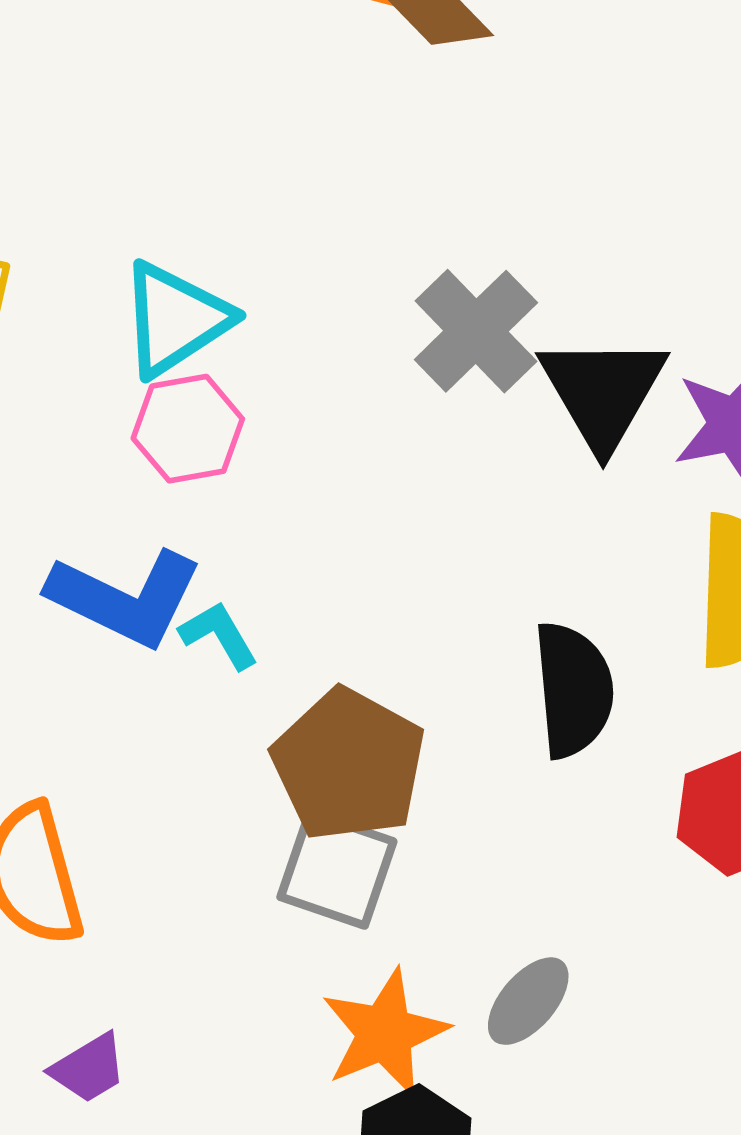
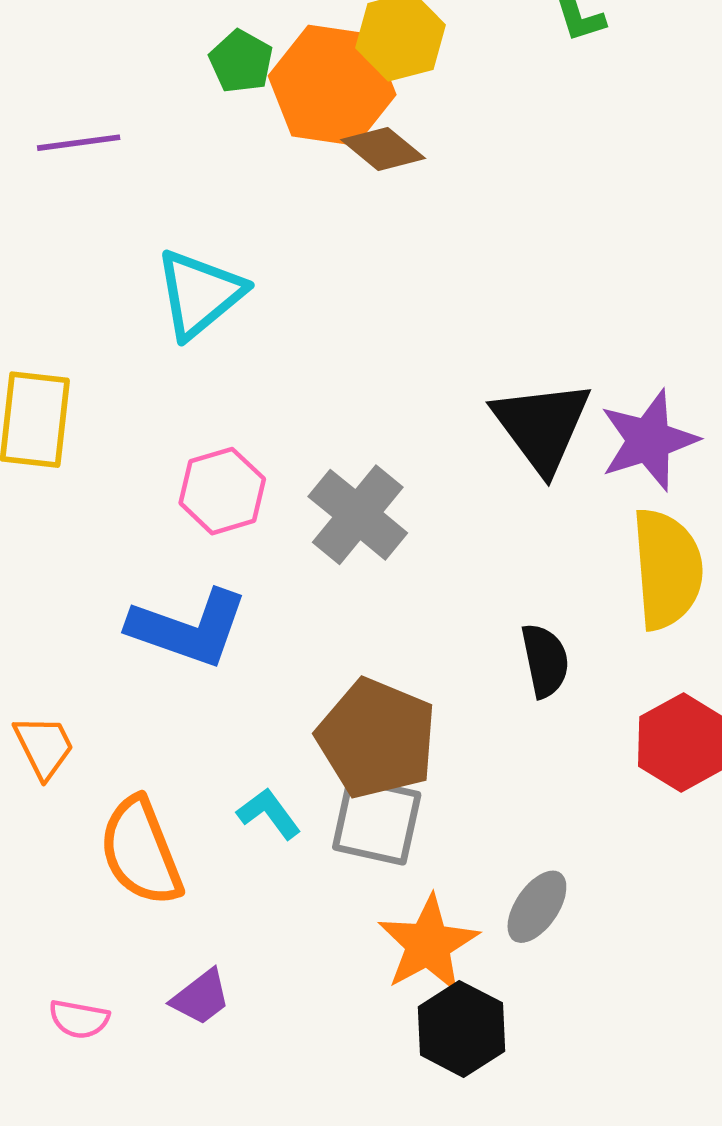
cyan triangle: (175, 319) -> (200, 294), moved
gray cross: (476, 331) -> (358, 515), moved
cyan L-shape: (219, 635) -> (269, 814), moved
black semicircle: (573, 690) -> (545, 661), size x0.7

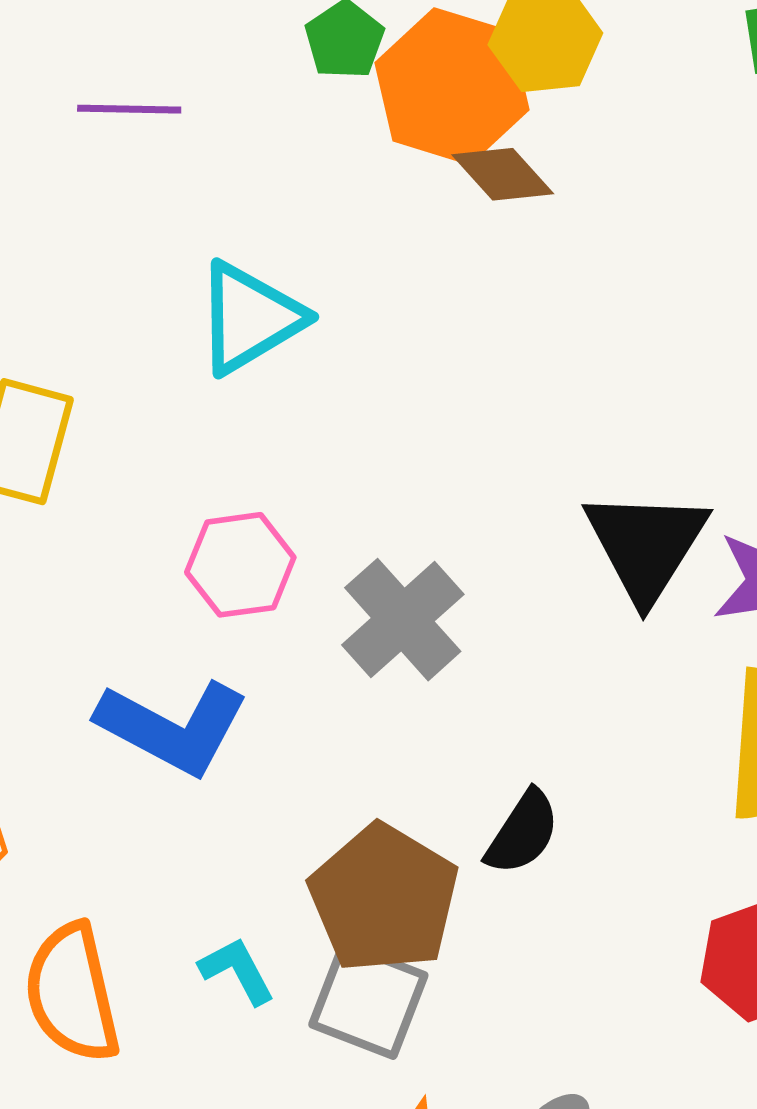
black semicircle: (545, 661) -> (523, 832), moved, turned 36

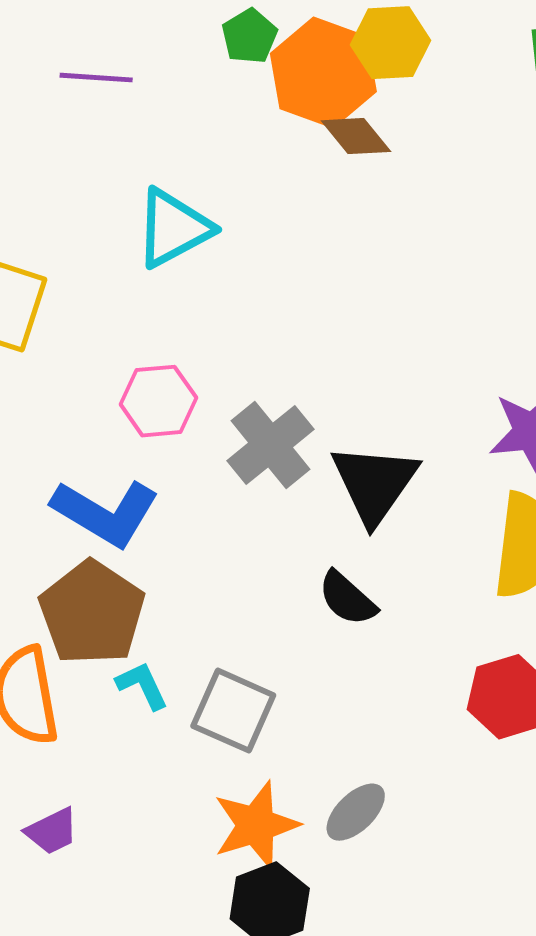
black triangle: (646, 545) -> (374, 483), moved
black semicircle: (523, 832) -> (347, 598), turned 96
brown pentagon: (384, 898) -> (92, 613), moved

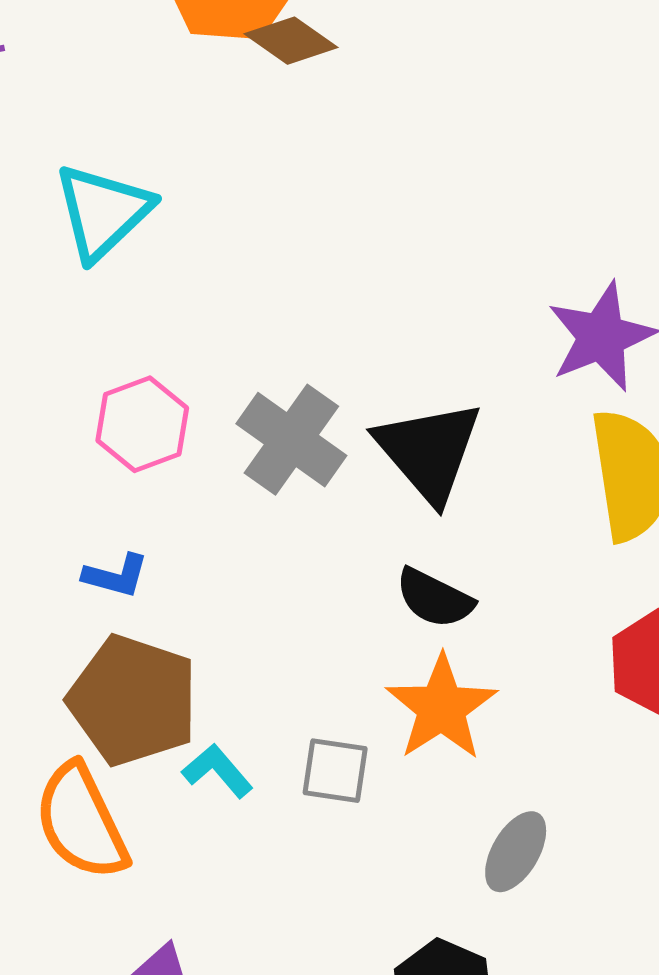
blue L-shape: (105, 513) -> (116, 576), size x0.5
gray square: (233, 711) -> (335, 771), size x0.7
orange star: (256, 825) -> (441, 708), moved

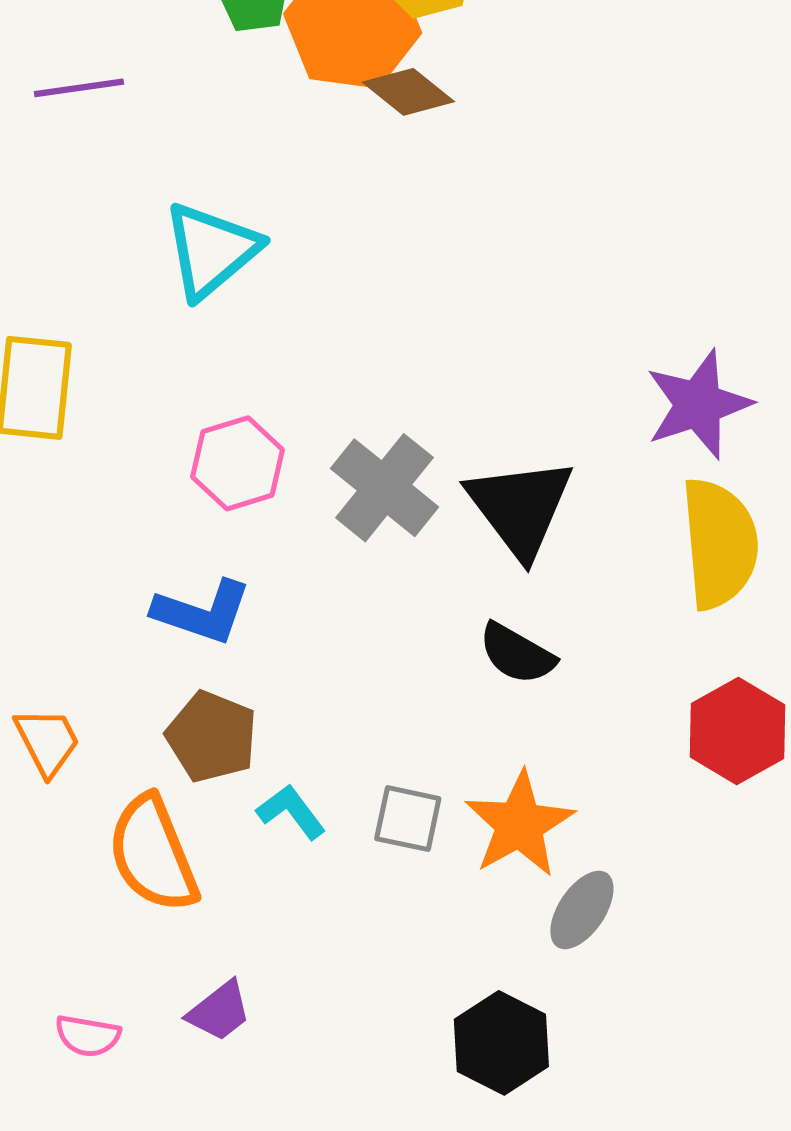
blue L-shape: (116, 576) -> (202, 612), size x1.5
brown pentagon: (133, 700) -> (212, 737), size x0.7
orange star: (441, 708) -> (519, 824), moved

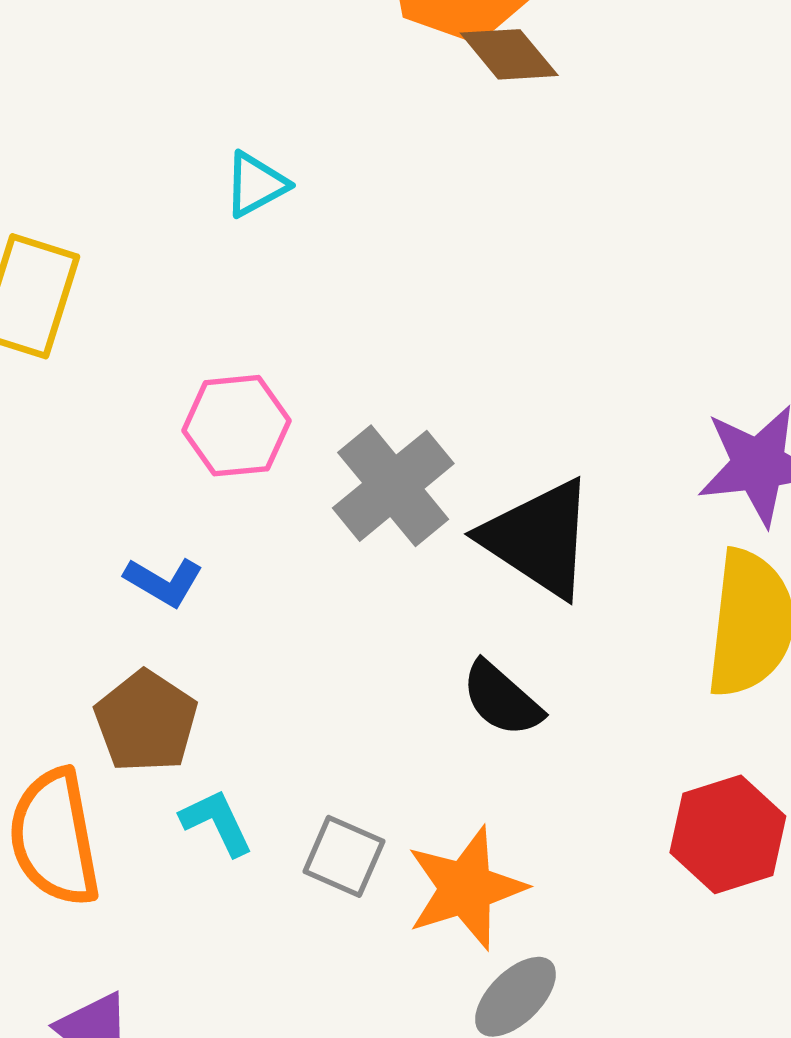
cyan triangle: (211, 250) -> (256, 184), size x0.6
black triangle: (520, 507) -> (538, 538), turned -31
blue L-shape: (202, 612) -> (164, 582), size x0.7

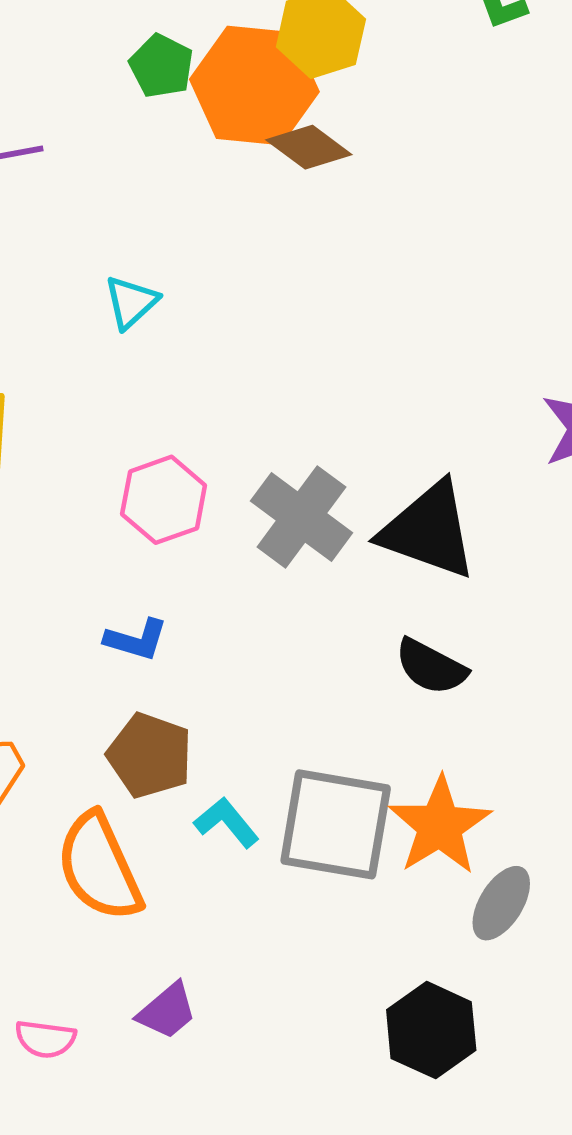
gray square: (344, 856) -> (336, 824), size x1.8

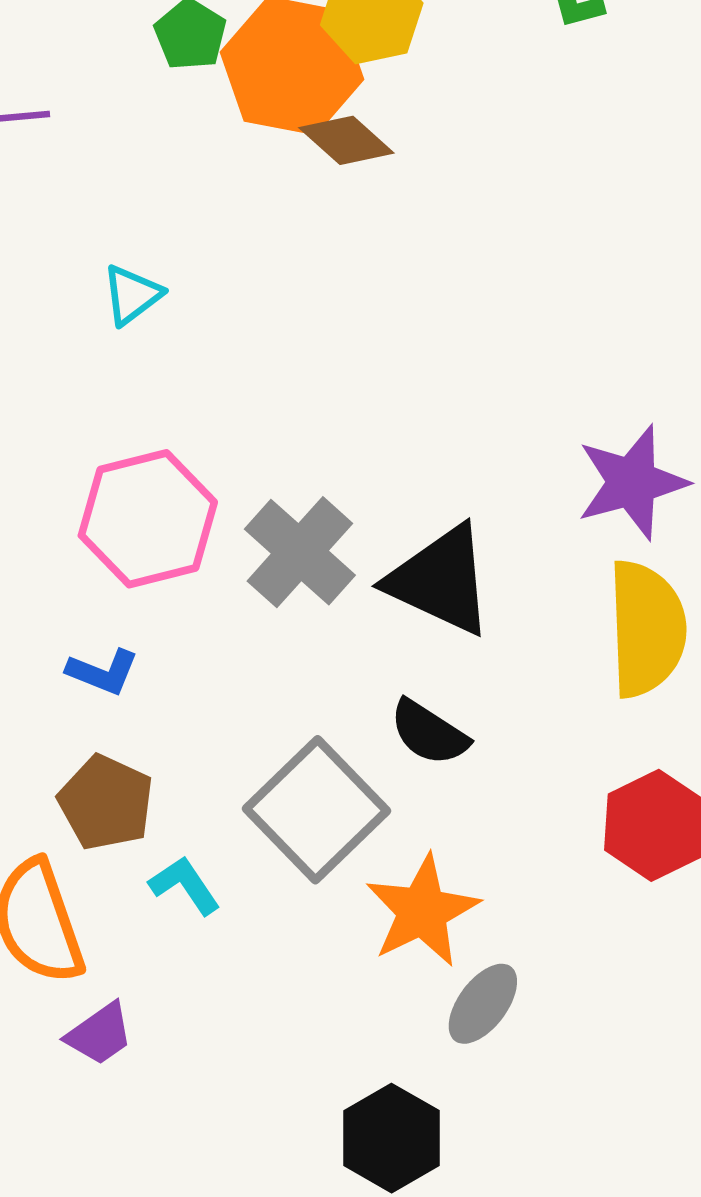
pink hexagon: (164, 500) -> (148, 519), size x1.4
gray square: (336, 824) -> (317, 810), moved, turned 31
purple trapezoid: (167, 1011) -> (100, 1034), moved

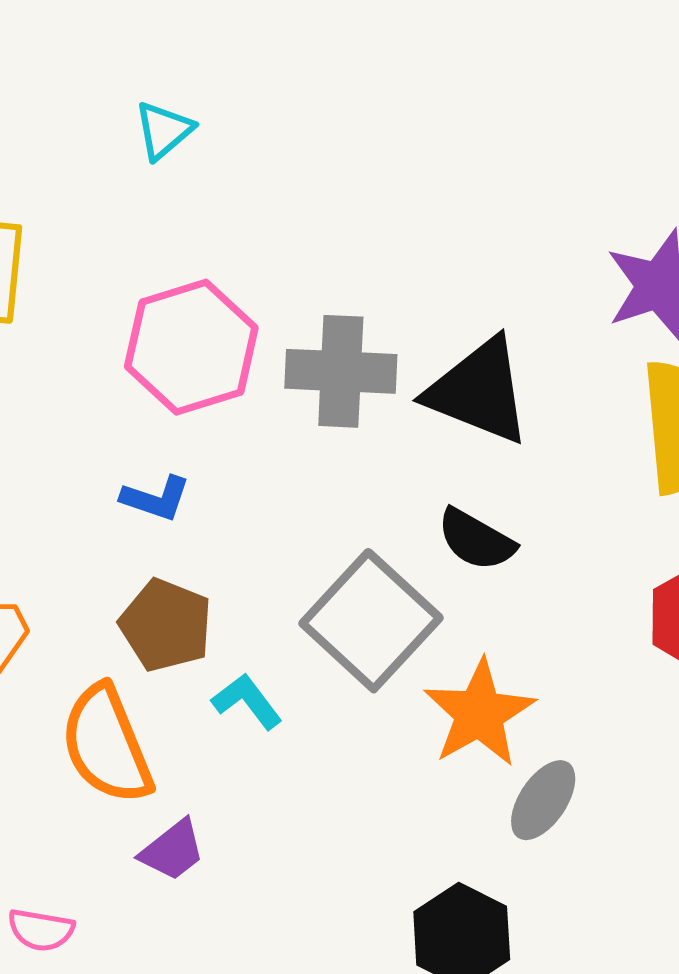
gray cross: (300, 552) -> (341, 371), turned -36

